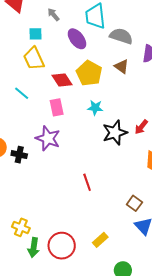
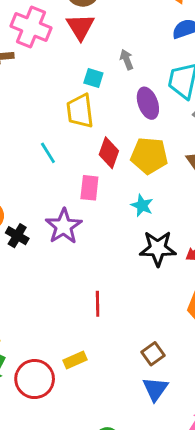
yellow pentagon: (89, 73) -> (149, 156), turned 30
red diamond: (62, 80) -> (109, 153), turned 35
yellow rectangle: (100, 240) -> (75, 360), moved

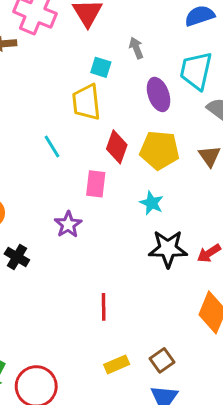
purple star: (64, 226) -> (68, 224), size x0.7
black cross: (17, 236) -> (17, 257), moved
yellow rectangle: (75, 360) -> (117, 364), moved

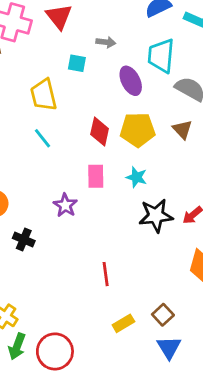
gray arrow: (136, 48) -> (106, 42), turned 126
yellow trapezoid: (86, 102) -> (44, 95), moved
pink rectangle: (96, 184) -> (96, 176), moved

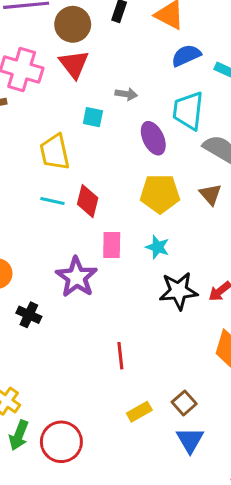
red diamond: (100, 132) -> (88, 201), moved
cyan line: (42, 138) -> (52, 201), turned -40
purple star: (65, 205) -> (77, 277), size x1.5

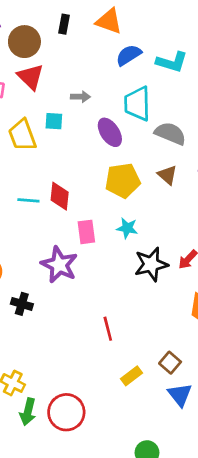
yellow trapezoid: (55, 152) -> (22, 135), moved

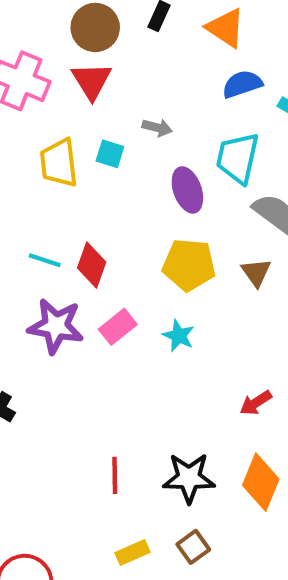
pink rectangle: (86, 232) -> (118, 327), turned 45
black star: (151, 264) -> (189, 478), moved
purple star: (59, 265) -> (56, 326), moved, turned -30

